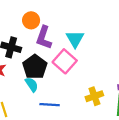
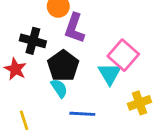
cyan triangle: (75, 39) -> (110, 74), moved
pink square: (65, 61) -> (123, 55), moved

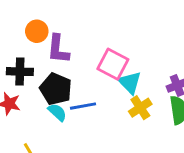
cyan triangle: (110, 74) -> (130, 83), moved
blue line: (82, 114) -> (83, 106), moved

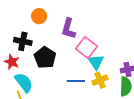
purple L-shape: (58, 49) -> (68, 29), moved
blue line: (83, 106) -> (76, 81), moved
cyan semicircle: (57, 112) -> (24, 82), moved, size x1.5

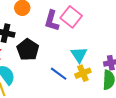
pink square: (87, 48) -> (71, 17), moved
blue line: (76, 81) -> (59, 74), turned 36

